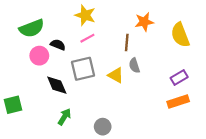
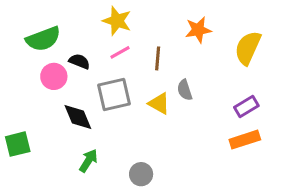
yellow semicircle: (180, 35) -> (248, 48), turned 45
brown line: (127, 43) -> (158, 58), moved

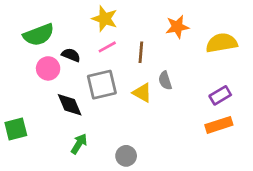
yellow semicircle: (248, 48) -> (222, 43), turned 56

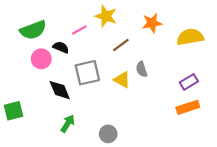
yellow star: (105, 19) -> (106, 16), moved
pink line: (107, 47) -> (79, 30), moved
brown line: (141, 52) -> (121, 45), turned 48

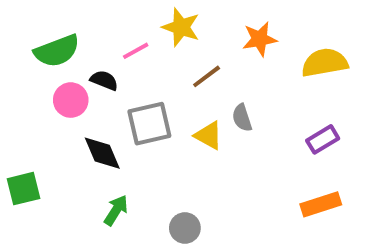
orange rectangle: (188, 107) -> (321, 204), moved

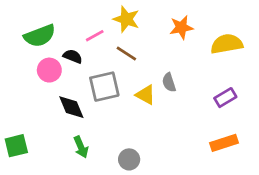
brown line: (207, 76) -> (126, 54), moved, turned 70
green square: (23, 189) -> (16, 146), moved
green arrow: (116, 210) -> (81, 147), turned 125

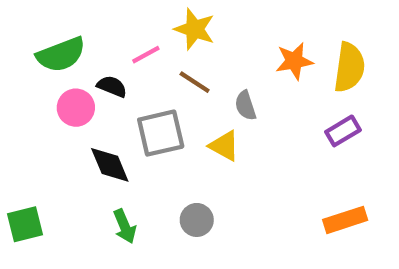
orange star: (181, 27) -> (294, 61), moved
yellow semicircle: (227, 44) -> (349, 67), turned 108
gray semicircle: (169, 82) -> (245, 105), moved
purple rectangle: (225, 98) -> (343, 131), moved
gray circle: (129, 159) -> (197, 220), moved

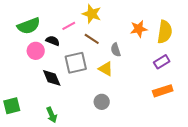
gray circle: (197, 220) -> (102, 102), moved
orange rectangle: (345, 220) -> (163, 91), moved
green arrow: (125, 226) -> (52, 115), moved

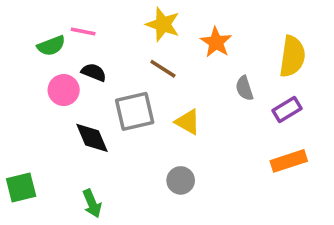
green semicircle: (29, 26) -> (51, 46), size x0.7
pink line: (69, 26) -> (83, 32), moved, turned 40
orange star: (139, 29) -> (216, 42), moved, turned -30
gray semicircle: (116, 50) -> (244, 88), moved

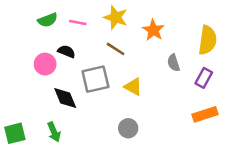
pink line: (83, 32) -> (78, 22), moved
green semicircle: (51, 46) -> (48, 20), moved
purple rectangle: (287, 110) -> (204, 78), turned -30
green arrow: (92, 203) -> (54, 132), moved

